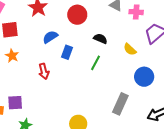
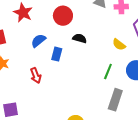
black semicircle: (100, 39) -> (80, 38), moved
green line: (95, 63) -> (108, 71), moved

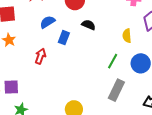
yellow semicircle: (119, 45) -> (127, 36), turned 40
red arrow: (36, 75) -> (40, 56), turned -147

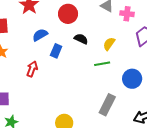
yellow semicircle: (127, 36) -> (109, 44), moved, turned 40
green line: (113, 61) -> (102, 64), moved, turned 49

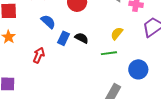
blue semicircle: (40, 35) -> (48, 22), turned 70
black semicircle: (81, 39) -> (82, 38), moved

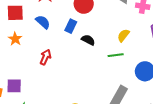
blue semicircle: (48, 22) -> (43, 22), moved
blue rectangle: (64, 38) -> (71, 26), moved

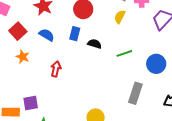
red square: (15, 13) -> (18, 31), turned -30
yellow semicircle: (123, 35) -> (120, 17), moved

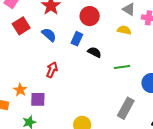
yellow semicircle: (120, 17) -> (124, 30), turned 64
orange star: (23, 57) -> (20, 90), moved
purple square: (31, 103) -> (38, 99), moved

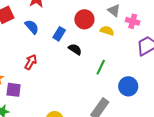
red circle: (90, 16) -> (84, 19), moved
green line: (122, 67) -> (101, 67), turned -63

